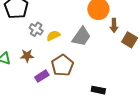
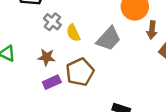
yellow semicircle: (53, 36) -> (73, 33), turned -96
brown star: (27, 56) -> (46, 57), moved

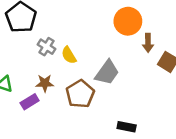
gray trapezoid: (109, 39) -> (107, 72), moved
purple rectangle: (52, 82) -> (30, 102), moved

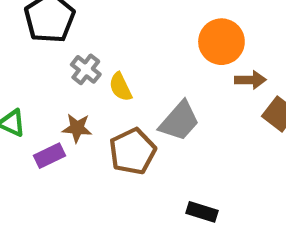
brown arrow: (148, 43) -> (250, 80), turned -96

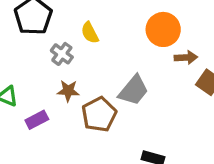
yellow semicircle: (121, 87) -> (90, 33), moved
brown star: (77, 128) -> (68, 91), moved

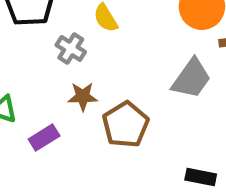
gray trapezoid: (134, 90) -> (191, 79), moved

